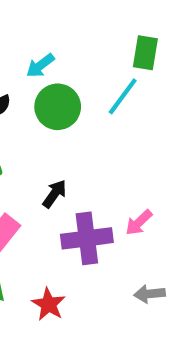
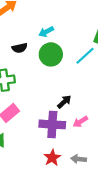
black arrow: (55, 194) -> (64, 102), moved
red star: (49, 304) -> (52, 158), moved

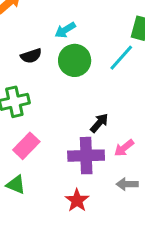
red star: (52, 158) -> (77, 200), moved
gray arrow: (79, 159) -> (127, 184), moved

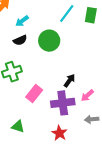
cyan arrow: (65, 30) -> (22, 21), moved
cyan line: (121, 58) -> (67, 14), moved
pink rectangle: (26, 146) -> (34, 93), moved

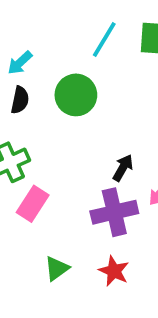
black semicircle: (20, 40) -> (20, 100), turned -48
pink rectangle: (34, 93) -> (33, 204), moved
green triangle: (18, 126) -> (57, 268), moved, turned -48

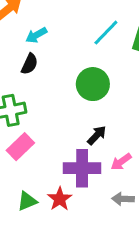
green circle: (76, 95) -> (93, 84), moved
red star: (114, 271) -> (60, 199), moved

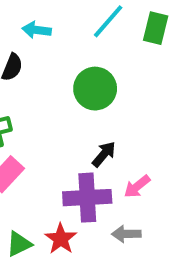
cyan arrow: (36, 35) -> (37, 30), moved, turned 40
gray arrow: (123, 199) -> (126, 234), moved

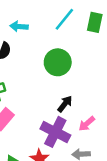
purple cross: (87, 198) -> (55, 132), turned 32

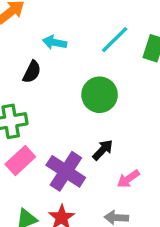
purple cross: (55, 132) -> (66, 171), moved

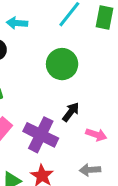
pink arrow: (128, 179) -> (96, 135), turned -120

